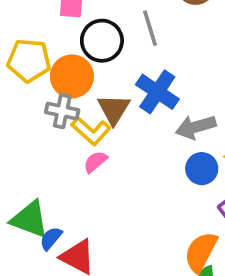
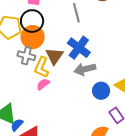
black circle: (102, 41) -> (32, 21), moved
gray arrow: (196, 127) -> (85, 69), moved
yellow L-shape: (91, 131) -> (42, 67), turned 70

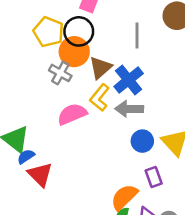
brown triangle: (54, 56) -> (100, 68), moved
yellow L-shape: (42, 67) -> (100, 98), moved
pink semicircle: (43, 84) -> (72, 114), size x1.6

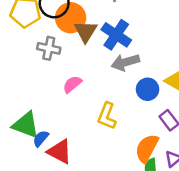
orange circle: (74, 52) -> (71, 18), moved
yellow L-shape: (100, 98) -> (107, 116), moved
pink semicircle: (72, 114) -> (72, 84), size x0.7

